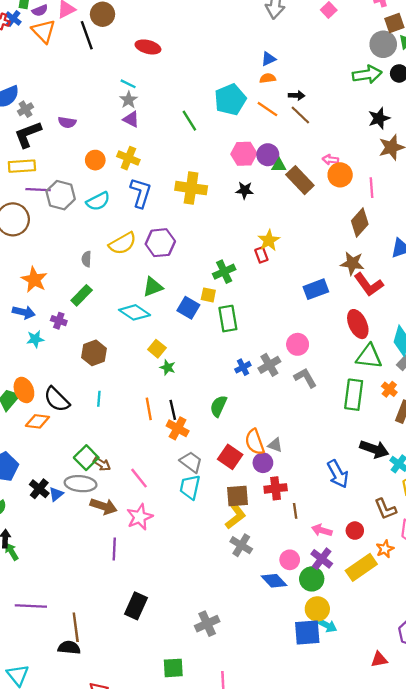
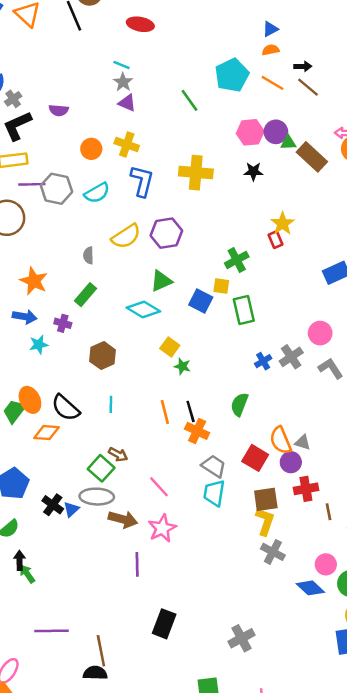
brown arrow: (102, 464) -> (118, 454), moved
yellow L-shape: (236, 516) -> (265, 521), turned -30

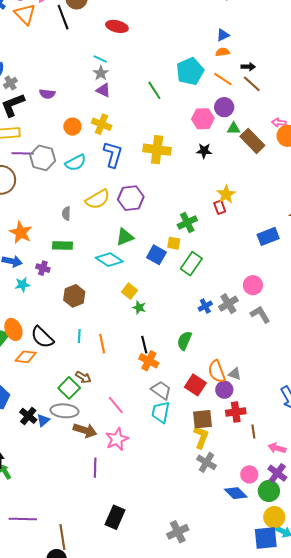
purple circle: (276, 132) -> (224, 107), moved
green rectangle: (85, 295) -> (63, 245), turned 48
green rectangle: (244, 310) -> (191, 264), turned 45
orange line: (165, 412) -> (102, 344), moved

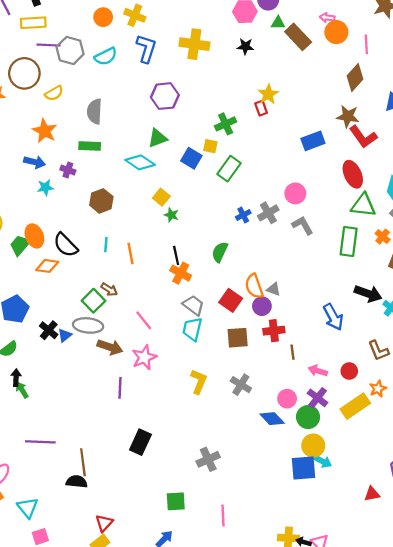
yellow semicircle: (98, 199) -> (54, 93), moved, size x0.7
gray semicircle: (66, 214) -> (94, 111), size x1.6
yellow L-shape: (201, 437) -> (199, 382), moved

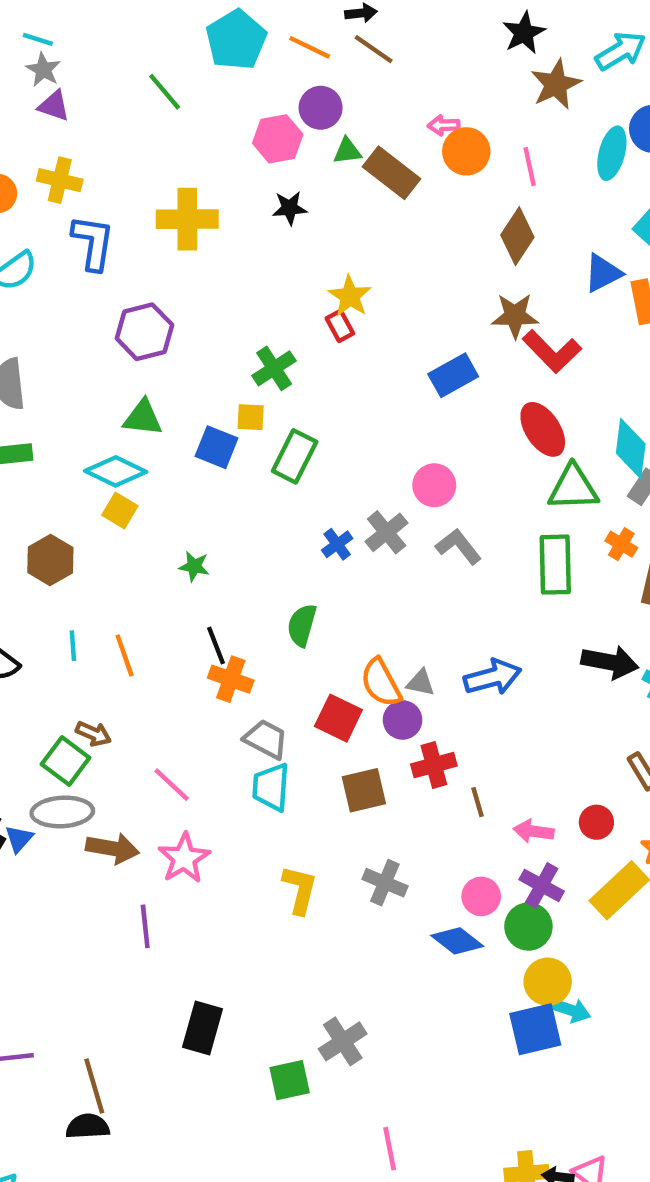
green triangle: (157, 138) -> (143, 418), turned 36
yellow square: (161, 197) -> (120, 511), moved
blue arrow: (333, 317) -> (493, 677), moved, turned -68
green square: (176, 501) -> (290, 1080), moved

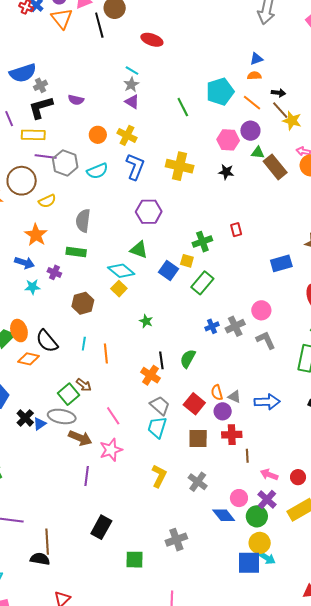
yellow star: (350, 296) -> (292, 121), moved, turned -30
black line: (216, 646) -> (161, 360), moved
orange semicircle: (381, 683) -> (217, 392), size x0.7
gray cross: (343, 1041) -> (176, 540), moved

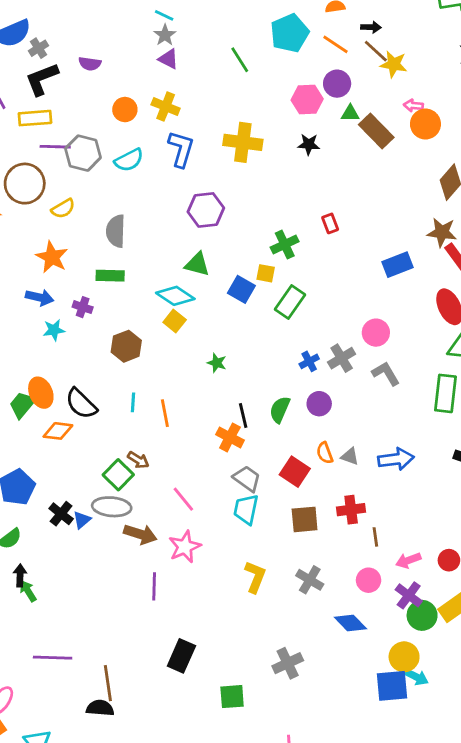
purple circle: (223, 411) -> (319, 404), moved
pink arrow: (269, 475) -> (408, 560), turned -36
pink circle: (239, 498) -> (369, 580), moved
green circle: (257, 516) -> (422, 615), moved

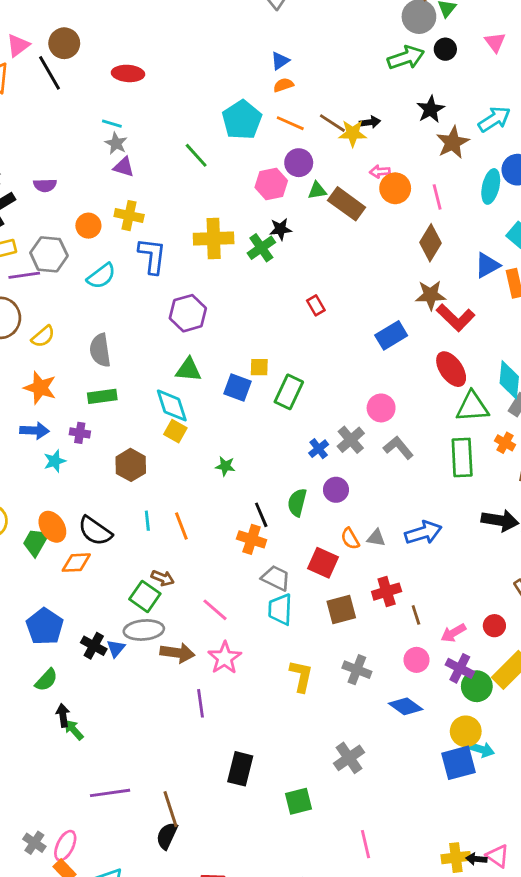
black arrow: (371, 27) -> (370, 122), moved
gray hexagon: (83, 153) -> (49, 254), moved
green cross: (285, 244) -> (261, 248), moved
cyan diamond: (175, 296) -> (172, 405), turned 48
black semicircle: (100, 708) -> (167, 836), turned -60

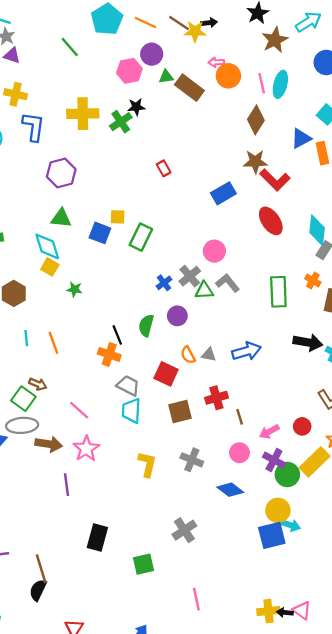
cyan ellipse: (491, 186) -> (280, 84), moved
green triangle: (472, 407) -> (204, 291), moved, size x0.7
green star: (225, 466) -> (75, 289), moved

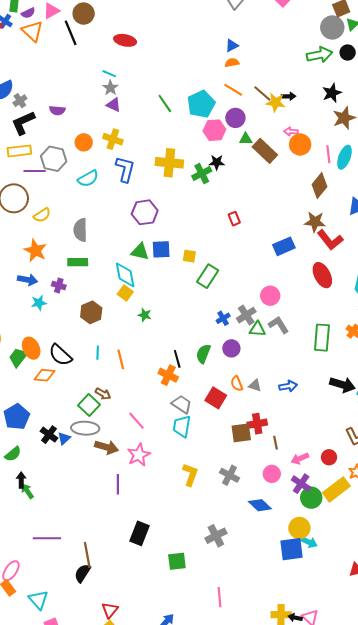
cyan pentagon: (107, 19) -> (201, 104), moved
blue square: (100, 233) -> (161, 249), moved, turned -30
blue arrow: (247, 351) -> (288, 386), size x0.7
brown square: (180, 412) -> (241, 433), moved

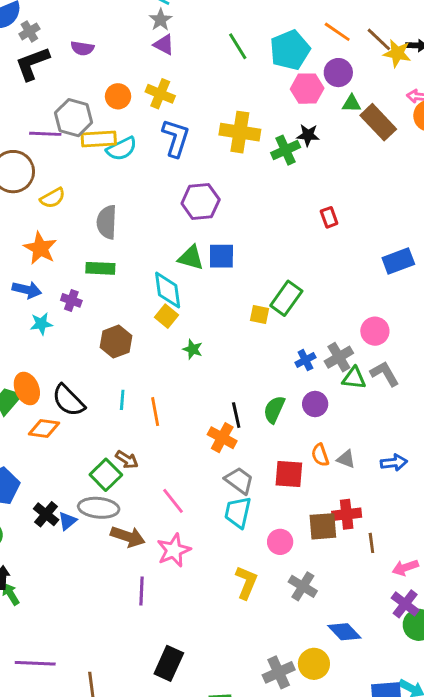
yellow rectangle: (19, 151) -> (99, 139), moved
yellow square: (189, 256) -> (259, 314), moved
red square: (216, 398) -> (289, 474), turned -30
pink circle: (272, 474) -> (280, 542), moved
yellow circle: (299, 528) -> (314, 664), moved

